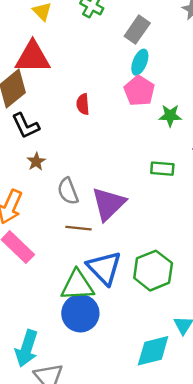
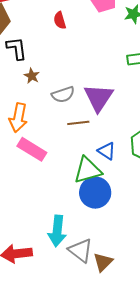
black L-shape: (26, 126) -> (17, 48), turned -150
gray semicircle: (68, 191) -> (63, 94), turned -75
blue triangle: (104, 268) -> (107, 151), size x0.6

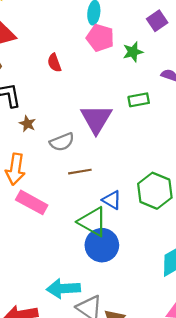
purple triangle: (99, 98) -> (96, 119), moved
green triangle: (88, 170) -> (93, 222), turned 48
cyan arrow: (57, 231) -> (63, 288), turned 84

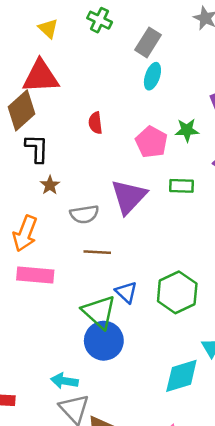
pink pentagon: (100, 38) -> (151, 142), moved
pink rectangle: (32, 202) -> (35, 275), turned -36
cyan arrow: (63, 288) -> (64, 381), moved, size x0.7

